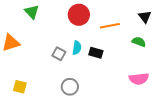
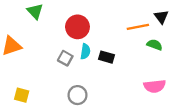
red circle: (79, 15) -> (77, 27), moved
orange line: (110, 26) -> (138, 27), moved

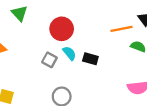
cyan semicircle: (85, 51) -> (69, 53), turned -48

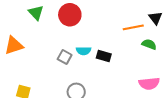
red circle: (62, 29) -> (70, 15), moved
cyan semicircle: (69, 53) -> (84, 51), turned 128

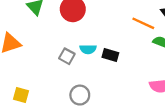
orange line: (133, 27) -> (143, 23), turned 36

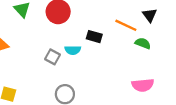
black rectangle: (110, 55) -> (94, 37), moved

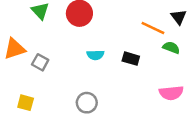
black rectangle: (94, 37) -> (131, 59), moved
gray square: (52, 57) -> (40, 62), moved

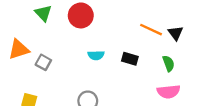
black triangle: (179, 17) -> (176, 33), moved
green semicircle: (171, 48) -> (169, 63), moved, turned 49

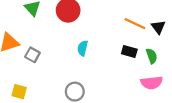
cyan semicircle: (96, 55) -> (83, 48), turned 104
black rectangle: (130, 59) -> (129, 52), moved

